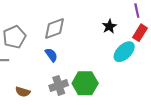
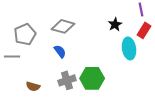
gray diamond: (54, 28) -> (63, 26), turned 35
cyan ellipse: (124, 52) -> (129, 48), turned -55

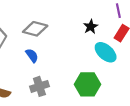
cyan ellipse: (129, 48) -> (106, 52), turned -40
green hexagon: (92, 78) -> (87, 84), moved

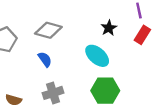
cyan ellipse: (106, 52) -> (97, 56), moved

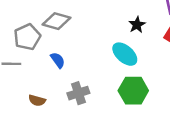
gray diamond: (48, 30) -> (56, 21), moved
blue semicircle: (45, 59) -> (58, 60), moved

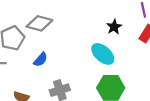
blue semicircle: (58, 60) -> (41, 60), turned 77

